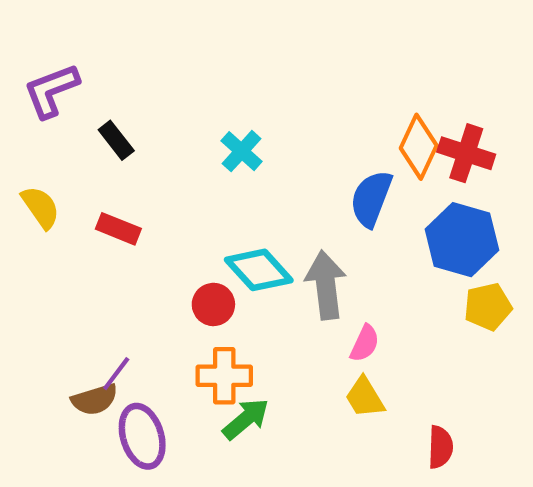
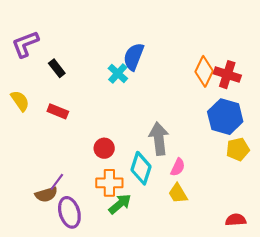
blue semicircle: (371, 199) -> (134, 57), moved
cyan diamond: (259, 270) -> (141, 168), moved, turned 60
red semicircle: (440, 447) -> (236, 220), moved, turned -96

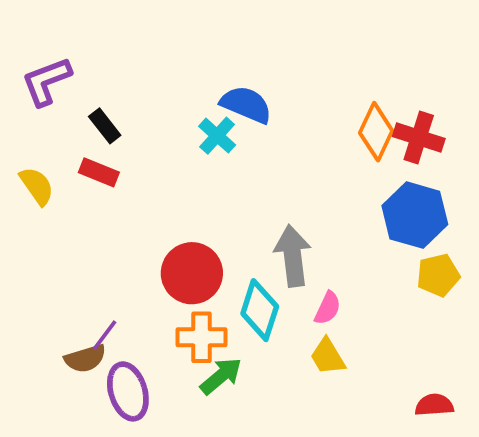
blue semicircle: (134, 57) -> (246, 105), turned 92
red rectangle: (58, 111) -> (99, 172), moved
red circle: (104, 148) -> (192, 273), size x1.6

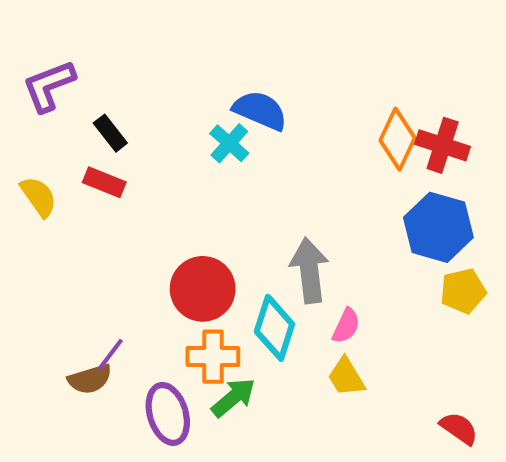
purple ellipse: (128, 391) -> (168, 414), moved
red semicircle: (434, 405) -> (459, 428), turned 39

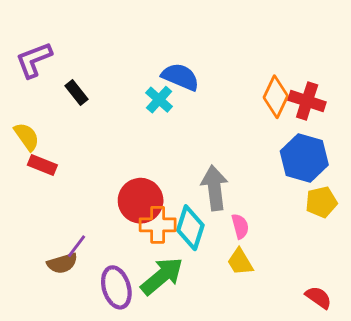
red rectangle: (104, 182) -> (42, 165), moved
pink semicircle: (346, 326) -> (240, 226), turned -40
orange cross: (213, 357) -> (158, 225), moved
green arrow: (233, 398) -> (162, 276), size x1.4

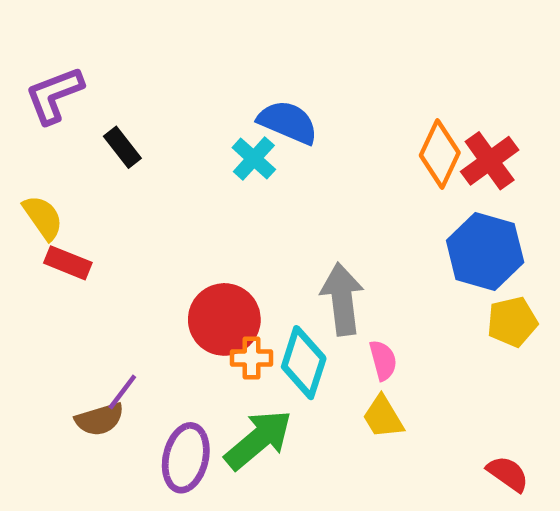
red cross: (307, 101) -> (490, 161), turned 36
orange cross: (158, 225) -> (252, 358), size x0.7
purple ellipse: (116, 287) -> (186, 458), turned 30

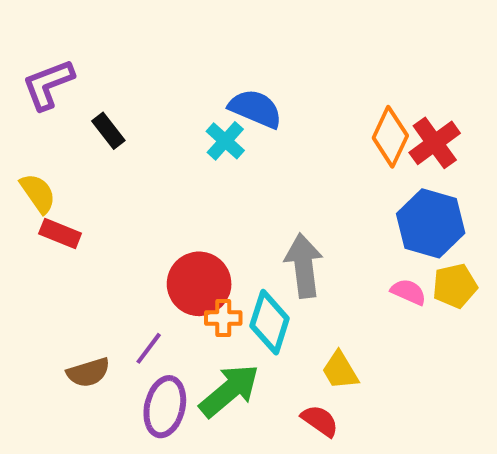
pink semicircle: (383, 360) -> (408, 292), moved, turned -51
purple line: (122, 392) -> (149, 348), moved
red semicircle: (508, 474) -> (320, 421), moved

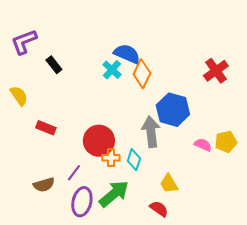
orange diamond: (390, 137) -> (142, 74), moved
blue hexagon: (431, 223) -> (173, 110), moved
red rectangle: (60, 233) -> (46, 128), moved
cyan diamond: (270, 322) -> (134, 160), size x0.7

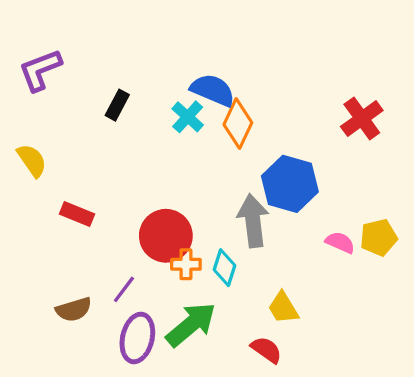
black rectangle: (54, 65) -> (117, 105), moved, turned 66

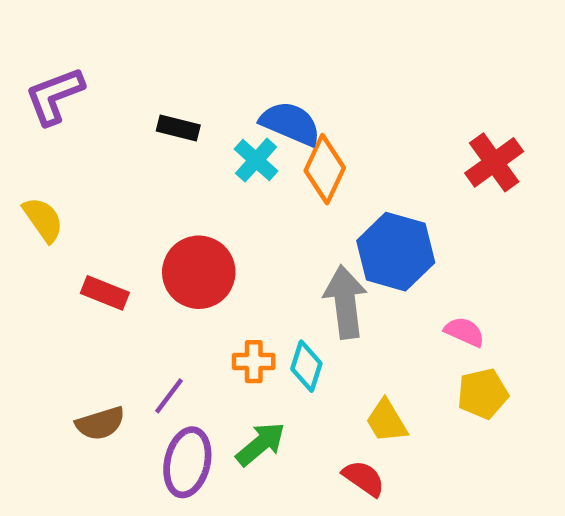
black rectangle: (117, 105) -> (178, 128), moved, turned 76
red circle: (166, 236) -> (199, 272), moved
yellow pentagon: (379, 237) -> (483, 394), moved
green arrow: (191, 325) -> (261, 444), size x0.7

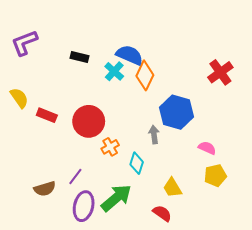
red rectangle: (105, 293) -> (47, 115), moved
gray arrow: (345, 302) -> (154, 135), size x0.6
orange cross: (254, 362) -> (110, 147), moved, turned -30
green arrow: (261, 444) -> (116, 198), size x1.4

